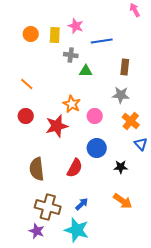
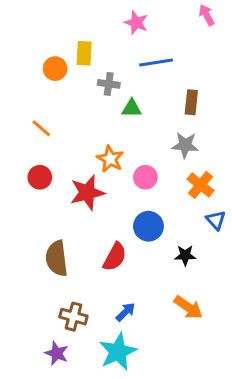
pink star: (76, 26) -> (136, 23), moved
orange circle: (31, 34) -> (55, 69), moved
brown cross: (48, 207) -> (73, 317), size x0.7
cyan star: (77, 230) -> (118, 352), turned 30

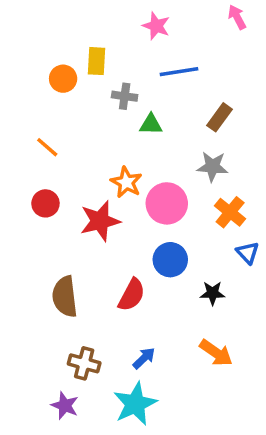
brown rectangle: (191, 102) -> (219, 117), turned 30
pink circle: (145, 177) -> (167, 203), size x1.5

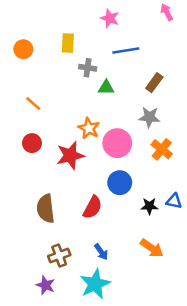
orange circle: (63, 79) -> (23, 49), moved
blue triangle: (248, 253) -> (174, 201), moved, turned -35
blue arrow: (144, 358) -> (101, 252), turned 98
brown cross: (84, 363) -> (59, 256), turned -35

